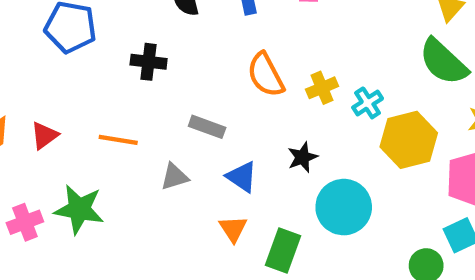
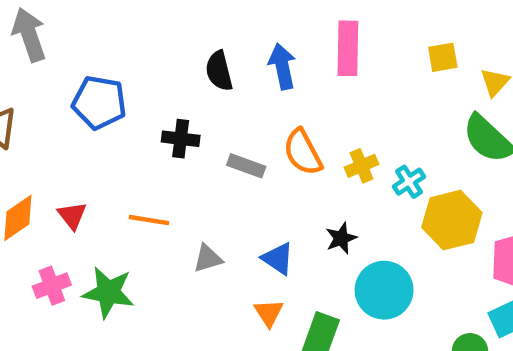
gray rectangle: (207, 127) -> (246, 166), moved
red triangle: (44, 136) -> (72, 216), turned -32
pink cross: (25, 222) -> (52, 286), moved

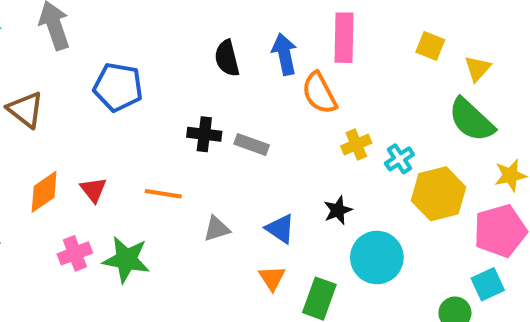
yellow square: (443, 57) -> (430, 46), turned 32
black cross: (181, 139) -> (204, 134), moved
orange semicircle: (303, 152) -> (319, 93), moved

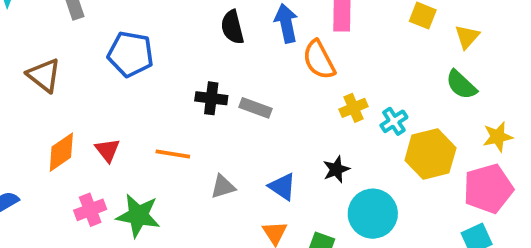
green semicircle: (471, 120) -> (461, 85), size x0.7

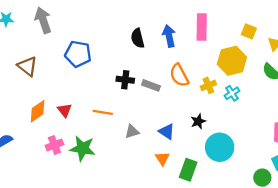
orange semicircle: (319, 60) -> (179, 75), moved
yellow hexagon: (430, 154) -> (232, 61), moved

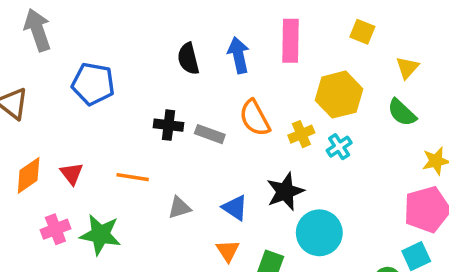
yellow square: (249, 31) -> (362, 32), moved
black star: (198, 121) -> (285, 192), size x1.5

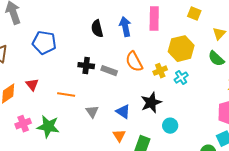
red triangle: (72, 174) -> (32, 85), moved
gray triangle: (179, 208) -> (92, 112), turned -48
cyan circle: (319, 233) -> (170, 126), size x0.6

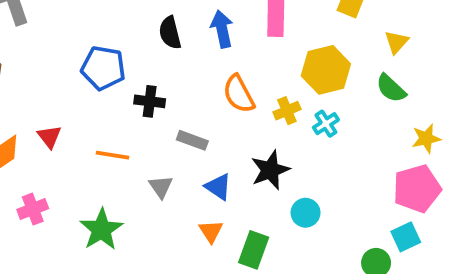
blue pentagon: (44, 43) -> (103, 68), moved
gray rectangle: (109, 71) -> (192, 140), moved
green star: (48, 127) -> (101, 229), moved, turned 30

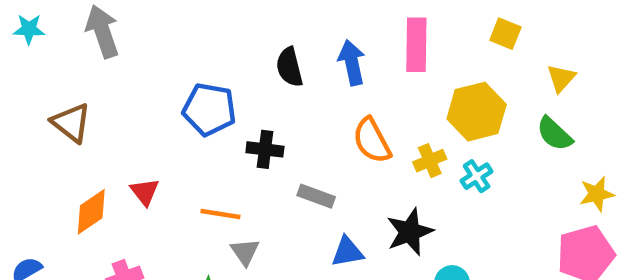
gray triangle: (161, 187) -> (245, 252), moved
blue triangle: (218, 187) -> (347, 252), turned -44

